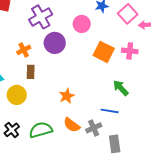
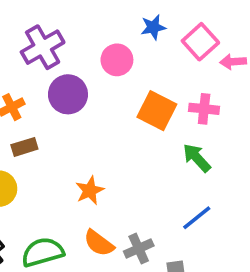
brown rectangle: (31, 72) -> (24, 147), turned 72
green arrow: (121, 88) -> (197, 158), moved
blue line: (110, 111) -> (197, 218), moved, turned -48

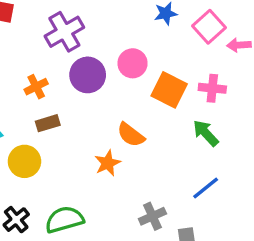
pink circle: (117, 60) -> (133, 63), moved
orange semicircle: (99, 243) -> (131, 135), moved

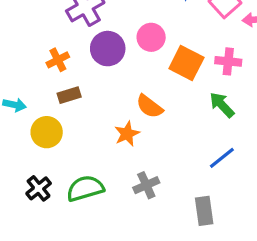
gray cross: (152, 216) -> (146, 185), moved

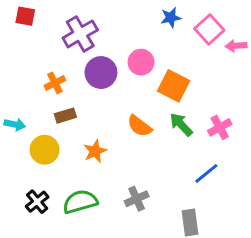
pink cross: (228, 61) -> (220, 127), moved, turned -35
green arrow: (222, 105) -> (181, 124), moved
orange star: (127, 134) -> (95, 151), moved

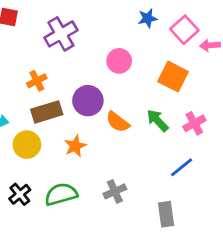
purple circle: (101, 73) -> (88, 101), moved
orange square: (174, 86) -> (173, 77), moved
brown rectangle: (65, 116) -> (47, 112), size x1.5

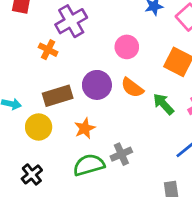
orange cross: (37, 81) -> (48, 50), moved, turned -36
orange semicircle: (118, 122) -> (132, 88), moved
gray cross: (115, 191) -> (121, 154), moved
green semicircle: (61, 194) -> (89, 165), moved

